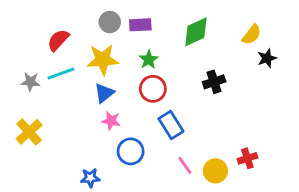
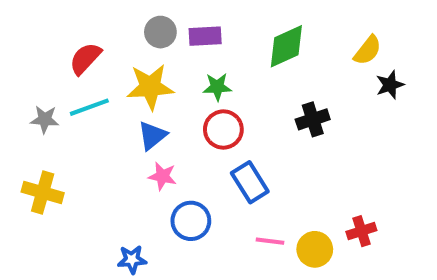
green star: (149, 60) -> (217, 87), turned 30
yellow cross: (29, 132) -> (43, 192), turned -32
pink line: (185, 165) -> (270, 241), turned -48

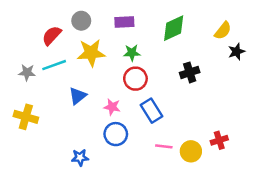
gray circle: (160, 32) -> (81, 21), moved
blue triangle: (152, 136) -> (78, 96), moved
pink star: (162, 176) -> (112, 107), moved

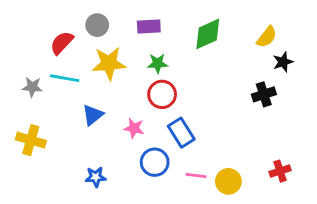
cyan line: (54, 65) -> (65, 78), turned 30
black cross: (190, 72) -> (264, 94), moved
blue circle: (116, 134) -> (155, 162), moved
red cross: (219, 140) -> (280, 171), moved
blue star: (80, 157) -> (96, 177), moved

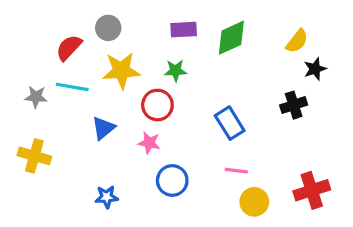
purple rectangle: (149, 27) -> (184, 30), moved
red circle: (162, 94) -> (157, 105), moved
blue rectangle: (181, 133) -> (230, 123), moved
red cross: (280, 171) -> (312, 190), size x1.5
pink line: (196, 175) -> (236, 171), moved

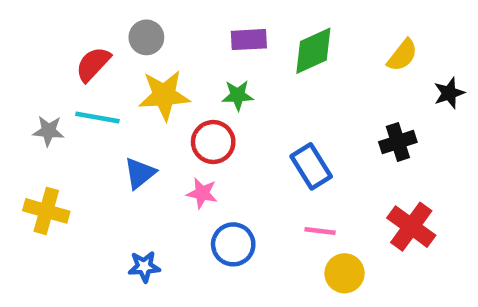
black star: (315, 69) -> (449, 93), moved
red cross: (312, 190) -> (411, 227), moved, turned -36

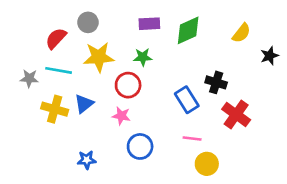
black cross: (398, 142) -> (216, 82), moved, turned 35
yellow cross: (46, 211) -> (55, 109), moved
red cross: (411, 227) -> (236, 114), moved

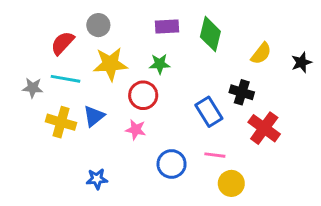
green diamond: (188, 30) -> (210, 34), turned -52
yellow semicircle: (241, 33) -> (261, 53), moved
blue circle: (140, 146) -> (172, 164), moved

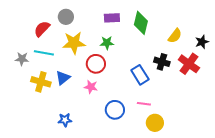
red cross: (264, 128) -> (189, 64), moved

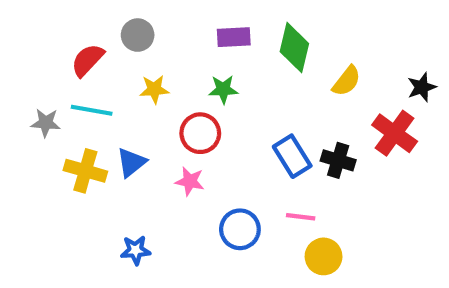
yellow semicircle: (175, 36) -> (346, 81), moved
yellow star: (74, 43) -> (154, 89), size x0.6
black cross: (162, 62) -> (338, 160), moved

